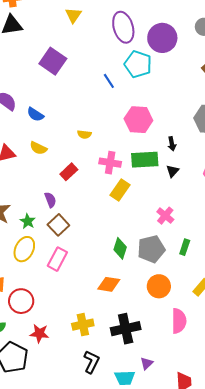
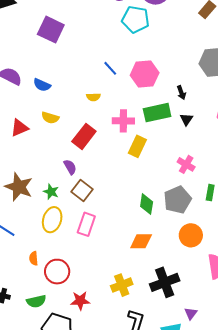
blue line: (109, 81) -> (110, 68), moved
red rectangle: (69, 172) -> (84, 136), size x1.4

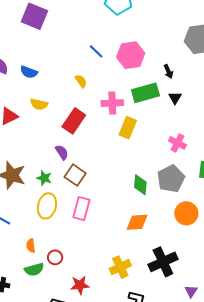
yellow semicircle: (93, 97) -> (81, 81), turned -120
red circle: (57, 272) -> (55, 257), size x0.6
green semicircle: (36, 301) -> (34, 269), moved

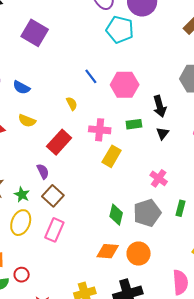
black arrow: (168, 71) -> (160, 106), size x1.5
green rectangle: (145, 93) -> (134, 124), size x0.6
orange circle: (186, 213) -> (139, 254), moved

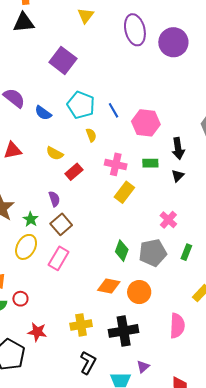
cyan pentagon: (120, 30) -> (81, 105), moved
yellow semicircle: (27, 121) -> (55, 153), moved
red rectangle: (59, 142) -> (74, 172), size x0.7

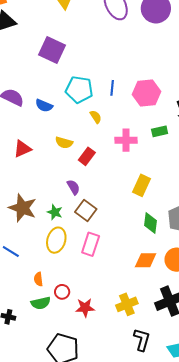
blue line: (113, 110) -> (112, 88), turned 49
yellow rectangle: (124, 192) -> (141, 185), moved
red star: (37, 332) -> (85, 308), moved

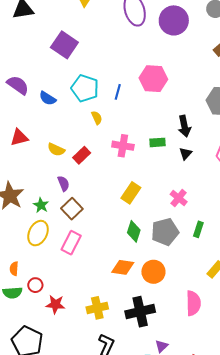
pink hexagon: (146, 93) -> (153, 79), moved
yellow semicircle: (64, 143) -> (56, 150), moved

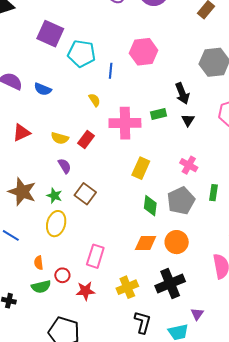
cyan pentagon: (85, 88) -> (82, 54), moved
pink cross: (123, 146) -> (125, 123), size x1.4
purple semicircle: (63, 184) -> (65, 166), moved
pink rectangle: (71, 243) -> (95, 256), moved

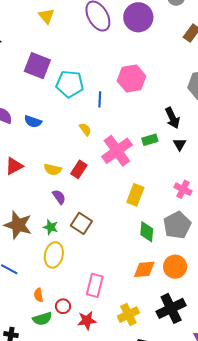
pink cross: (125, 123) -> (117, 151), turned -32

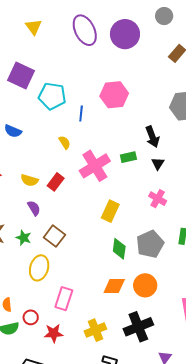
pink cross: (183, 189) -> (158, 199), moved
yellow ellipse: (54, 255) -> (39, 268), moved

